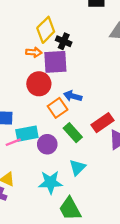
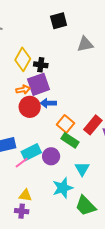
orange arrow: (34, 52) -> (23, 90), moved
blue arrow: (73, 96) -> (48, 103), moved
orange square: (58, 108) -> (66, 124), moved

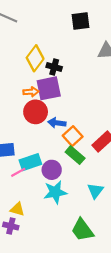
blue arrow: (48, 103) -> (57, 123), moved
cyan triangle: (82, 169) -> (95, 191), moved
cyan star: (63, 188) -> (55, 192), moved

